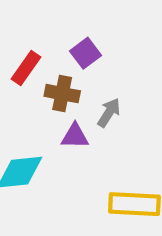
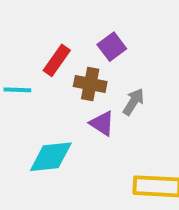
purple triangle: (75, 136) -> (102, 123), turned 32

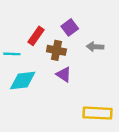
gray arrow: (133, 102) -> (95, 47), moved, turned -119
cyan diamond: (51, 157) -> (23, 80), moved

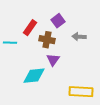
purple triangle: (64, 74) -> (53, 60), turned 32
cyan diamond: (23, 80) -> (34, 76), moved

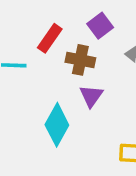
cyan diamond: (34, 76) -> (57, 125), turned -55

